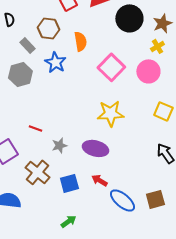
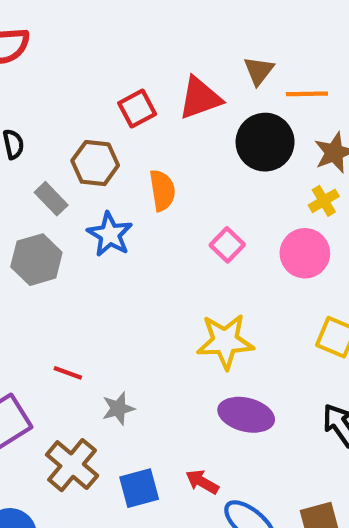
pink square: (111, 67) -> (227, 245), size x0.6
purple ellipse: (95, 148) -> (246, 415), moved

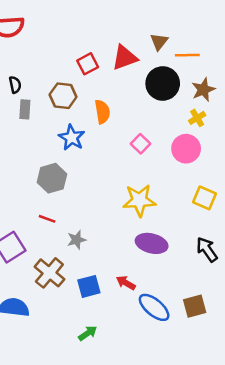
gray rectangle: (51, 199) -> (25, 109), moved, turned 48
gray hexagon: (36, 260) -> (52, 178), moved

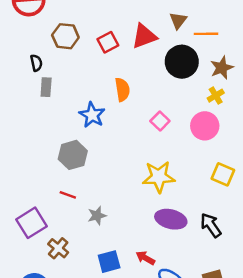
brown hexagon: (63, 96) -> (65, 36), moved
black arrow: (207, 250) -> (211, 225), moved
brown cross: (49, 273) -> (58, 248), moved, size x0.7

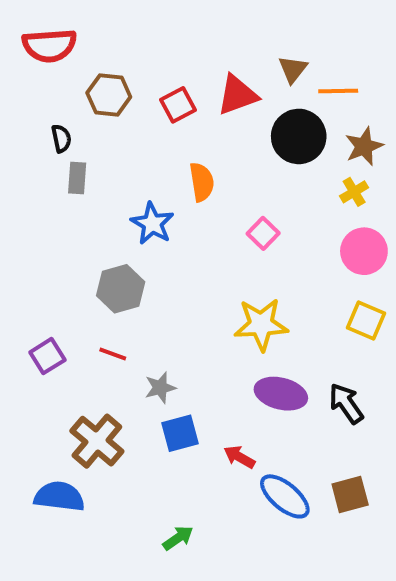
pink circle: (205, 126) -> (364, 251), moved
purple square: (32, 223) -> (47, 356), moved, size x0.7
brown cross: (58, 248) -> (97, 441), size x1.5
blue square: (109, 262) -> (180, 433), moved

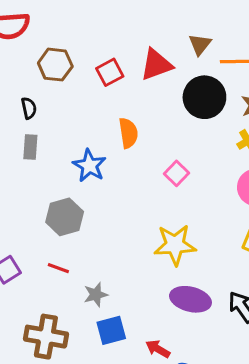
black semicircle: (61, 138) -> (29, 108), moved
gray rectangle: (77, 178) -> (30, 147), moved
brown cross: (97, 441) -> (46, 337), turned -30

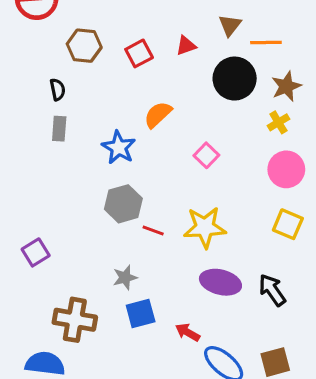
red triangle: (156, 65) -> (186, 46), size x0.6
orange semicircle: (128, 133) -> (158, 115), turned -124
gray hexagon: (65, 217) -> (123, 204), moved
red line: (58, 268) -> (153, 230), moved

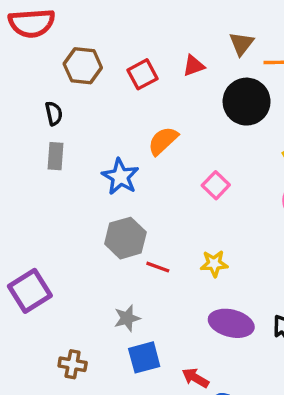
yellow star: (205, 227) -> (214, 264), size x0.6
purple square: (36, 252) -> (30, 291), size x1.4
brown cross: (75, 320) -> (73, 364), size x0.6

